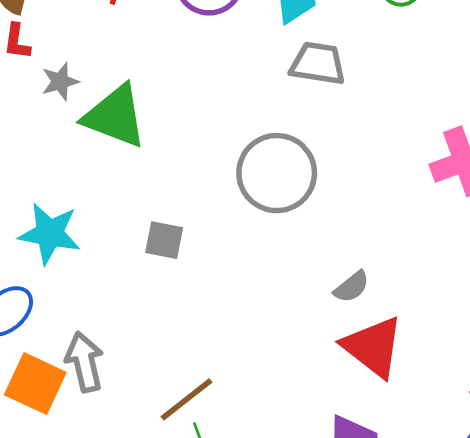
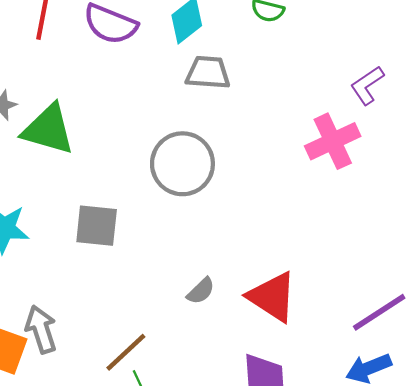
gray square: (164, 240) -> (97, 226), size x1.4
gray semicircle: (352, 287) -> (201, 291), moved

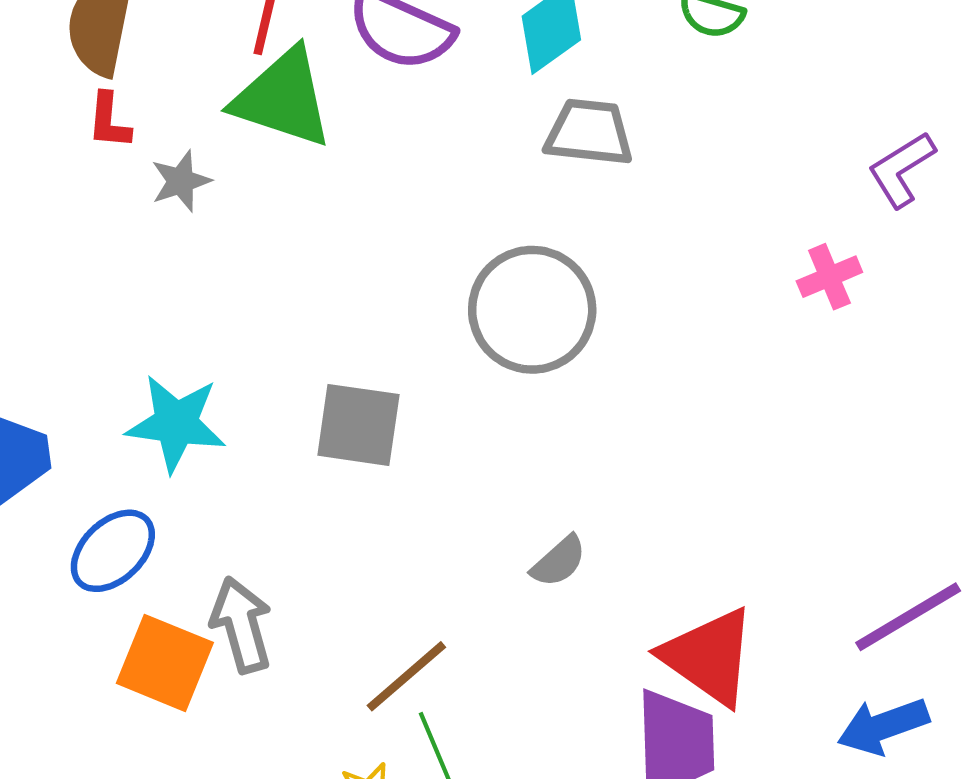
green triangle: (48, 130) -> (283, 98), moved
pink cross: (333, 141) -> (829, 277), size x0.6
red triangle: (272, 297) -> (709, 657), moved

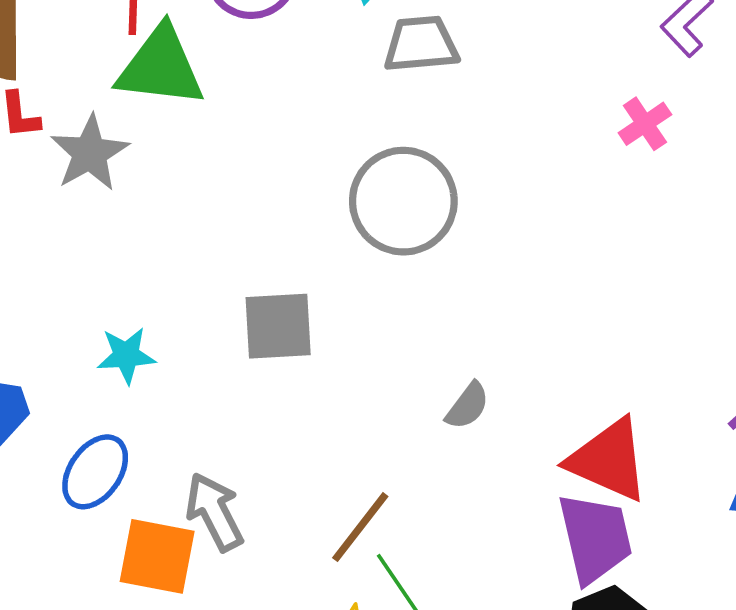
gray star: (181, 181) -> (90, 153), size x1.5
cyan star: (176, 423) -> (126, 355), size x0.7

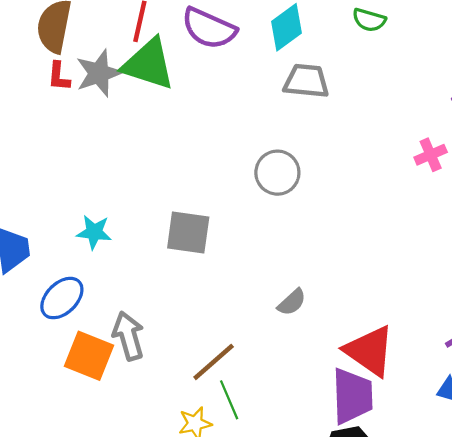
gray star: (90, 153) -> (99, 73), moved
gray circle: (403, 201) -> (277, 173), size x0.7

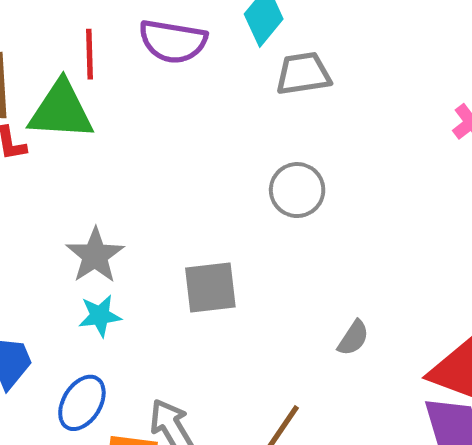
green triangle: (148, 64) -> (61, 110), moved
gray star: (99, 73) -> (95, 255), moved

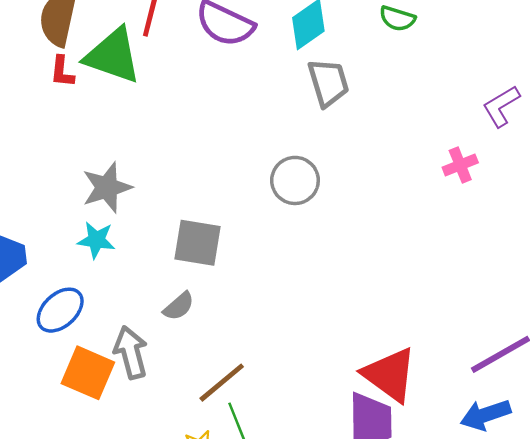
gray trapezoid: (303, 74) -> (328, 83), turned 66
gray semicircle: (353, 338) -> (179, 306), moved

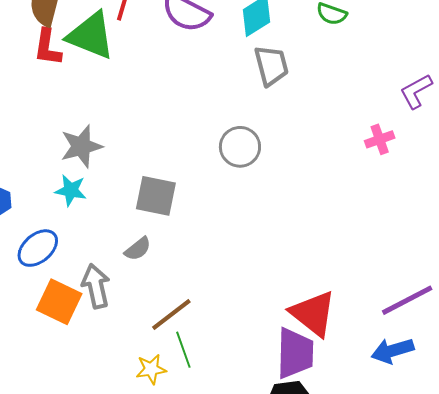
red L-shape: (62, 72) -> (48, 47), size x1.4

